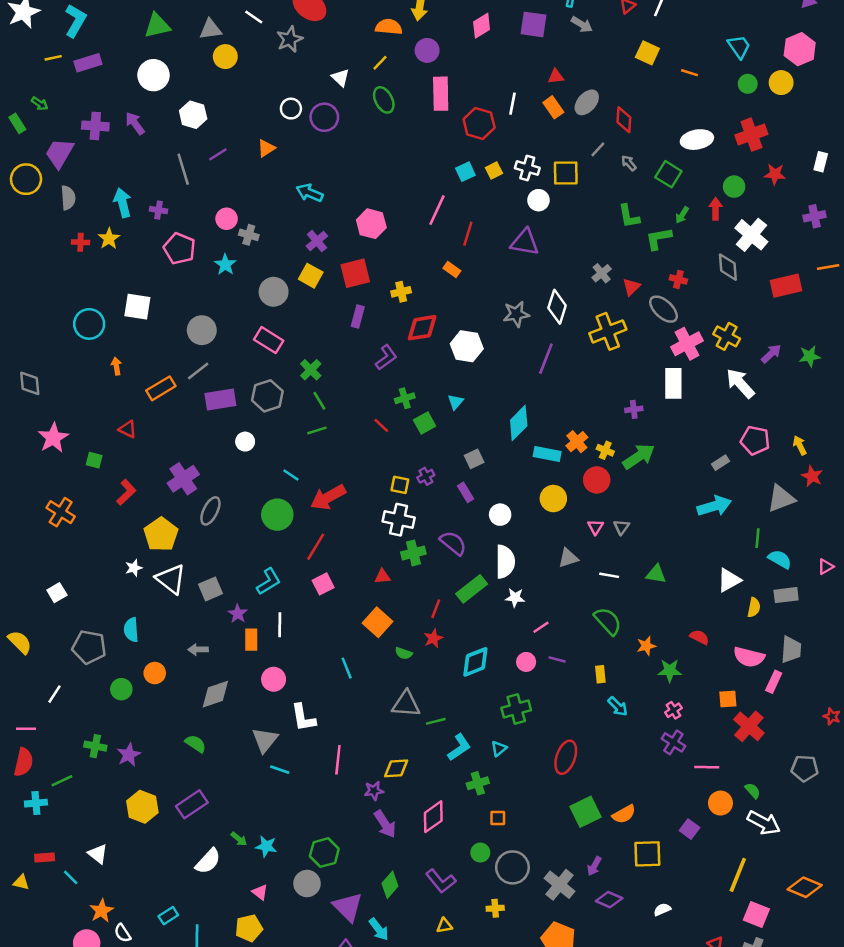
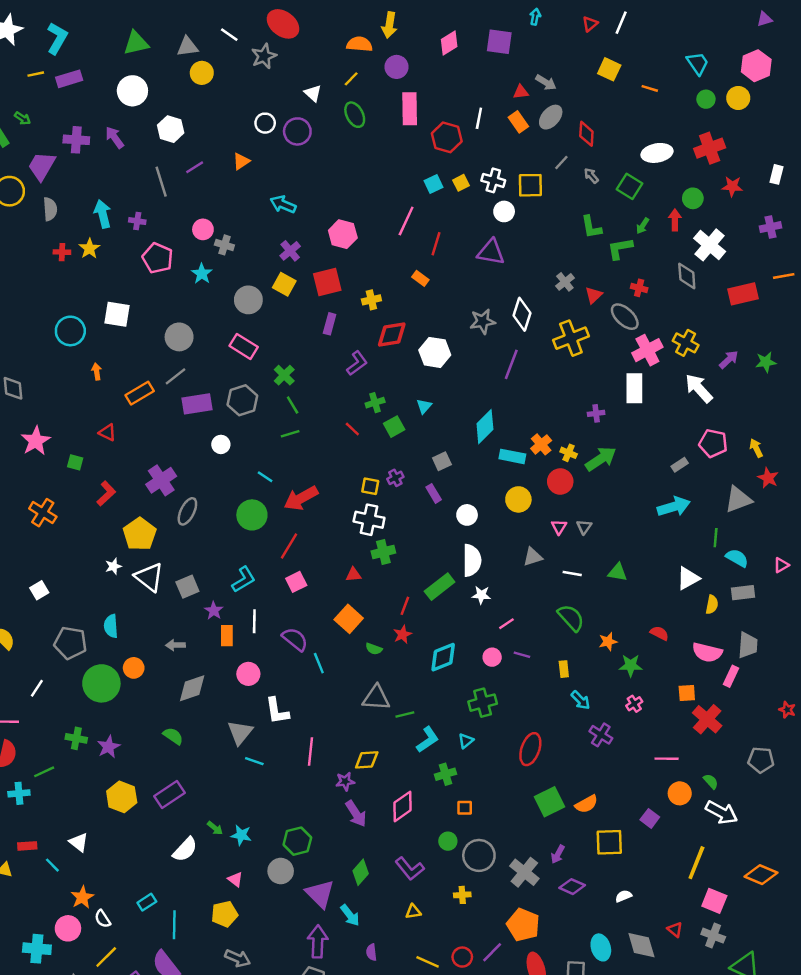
gray arrow: (582, 24) -> (546, 82), moved
purple semicircle: (453, 543) -> (295, 639), moved
green circle: (121, 689) -> (101, 683), size x1.8
purple cross: (673, 742) -> (601, 735), moved

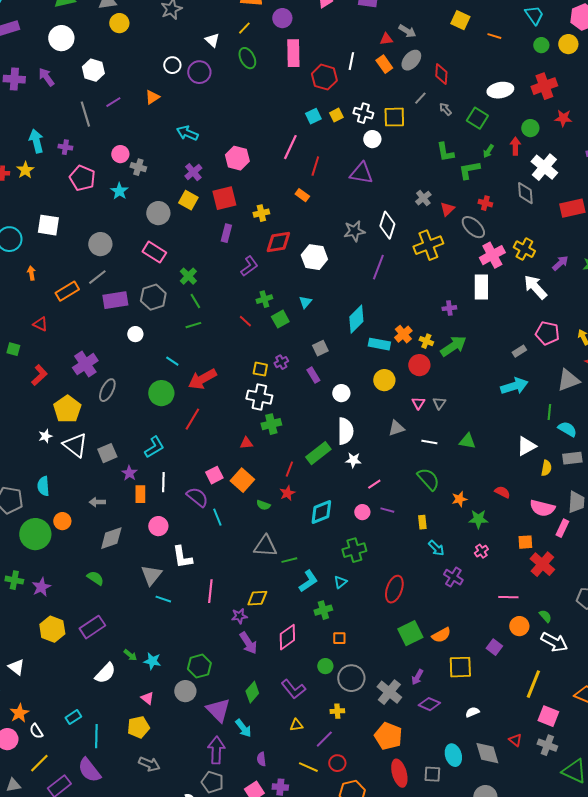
pink square: (296, 582) -> (214, 475), moved
purple line: (492, 952) -> (324, 739), moved

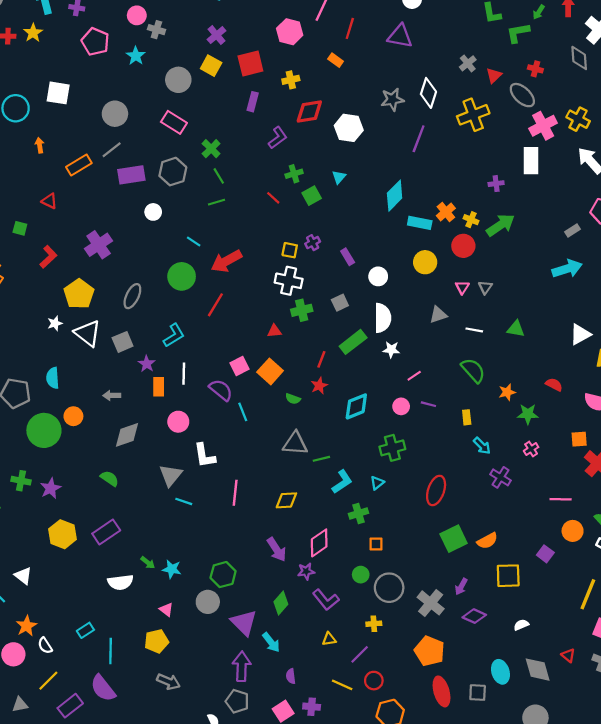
pink hexagon: (237, 158) -> (290, 32), moved
gray square: (320, 348) -> (340, 303), moved
gray ellipse: (107, 390) -> (132, 296), moved
purple star: (239, 616) -> (306, 571), moved
white semicircle: (105, 673) -> (120, 582), turned 40

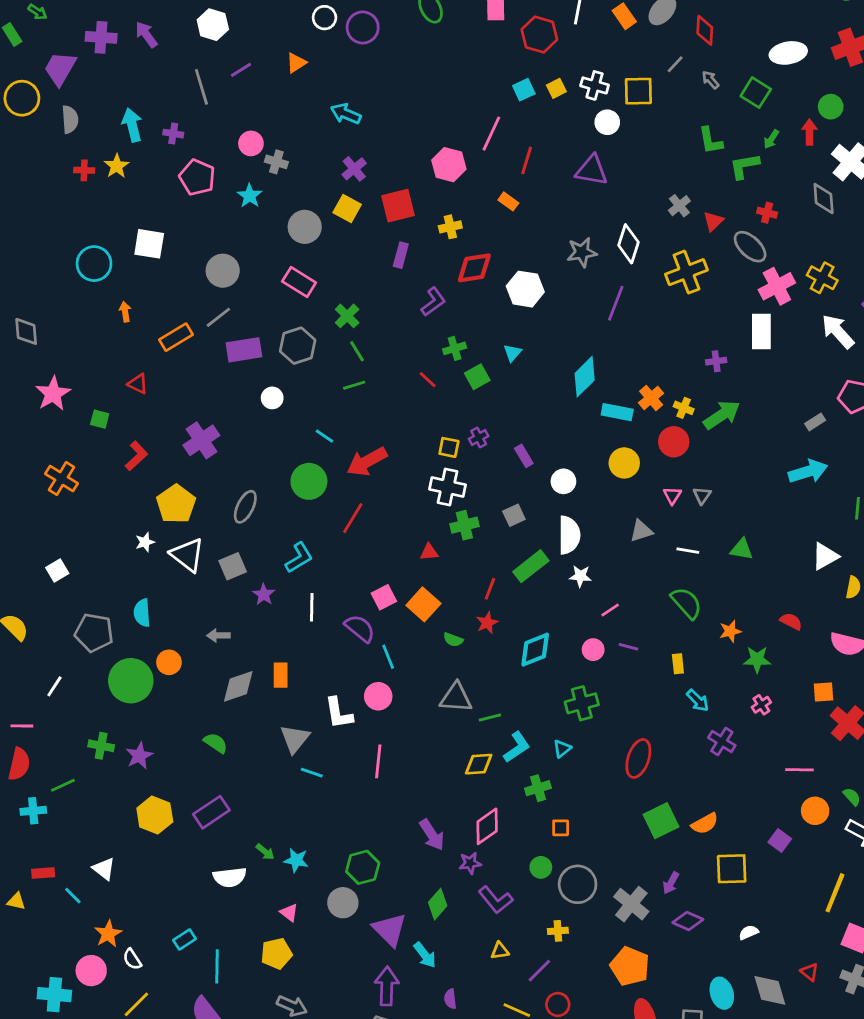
orange rectangle: (159, 387) -> (281, 675), moved
pink circle: (178, 422) -> (378, 696), moved
yellow diamond: (286, 500) -> (479, 764), moved

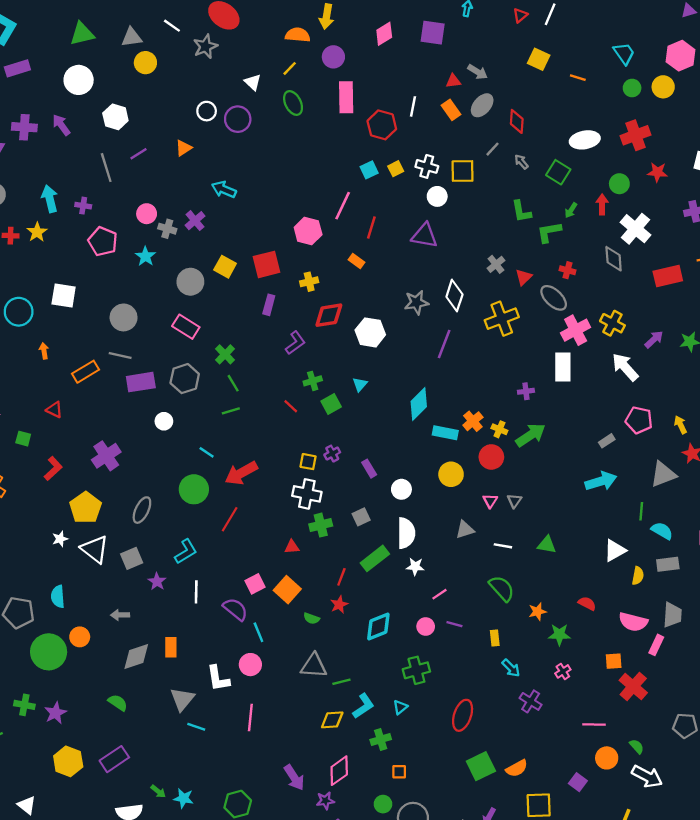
purple cross: (354, 169) -> (195, 221), moved
gray line: (218, 317) -> (120, 356), turned 50

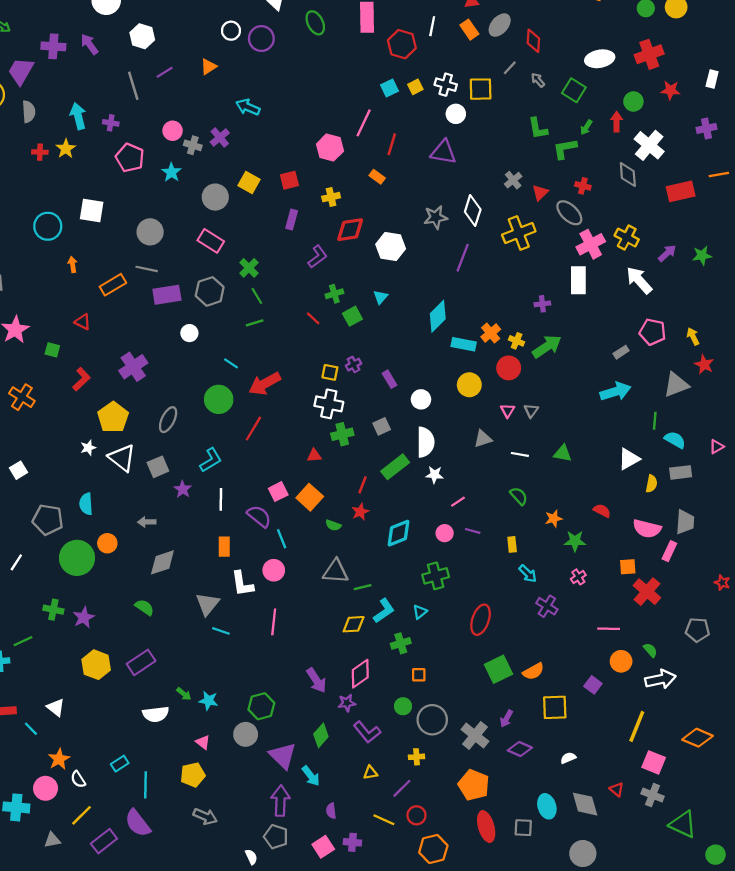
red square: (267, 264) -> (289, 180), size x0.7
green semicircle: (502, 588) -> (519, 496), size x0.7
orange rectangle: (171, 647) -> (224, 547), moved
white arrow: (647, 776) -> (660, 679), turned -40

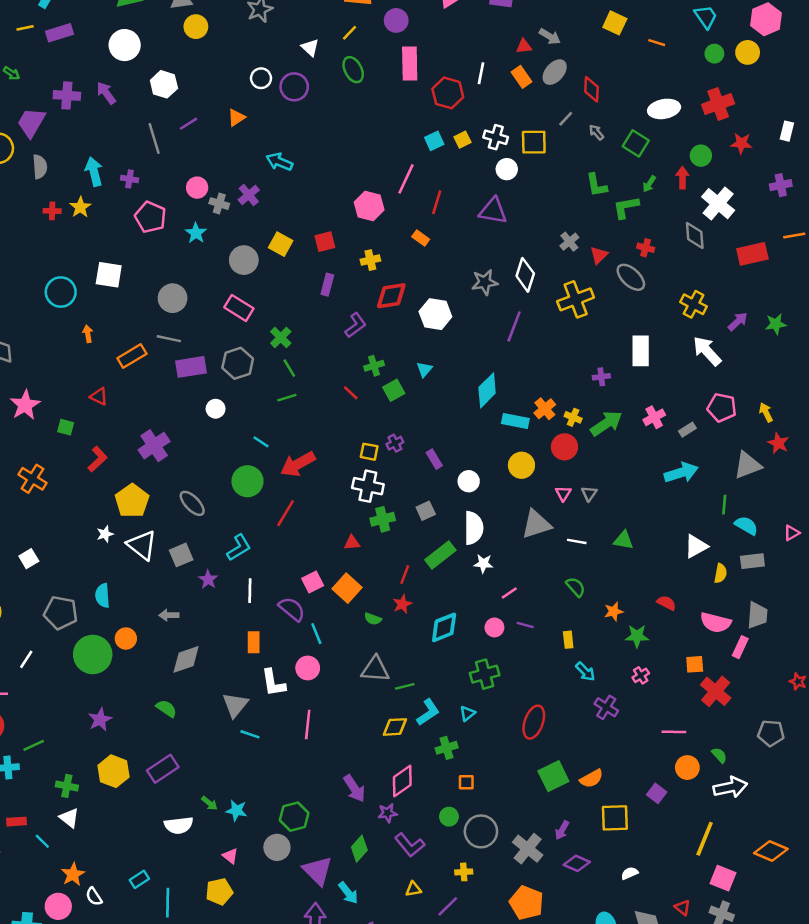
pink cross: (591, 244) -> (654, 417), moved, size x0.7
gray ellipse: (168, 420) -> (192, 503), turned -70
gray triangle: (483, 439) -> (536, 524), size x1.5
green cross: (53, 610) -> (67, 786), moved

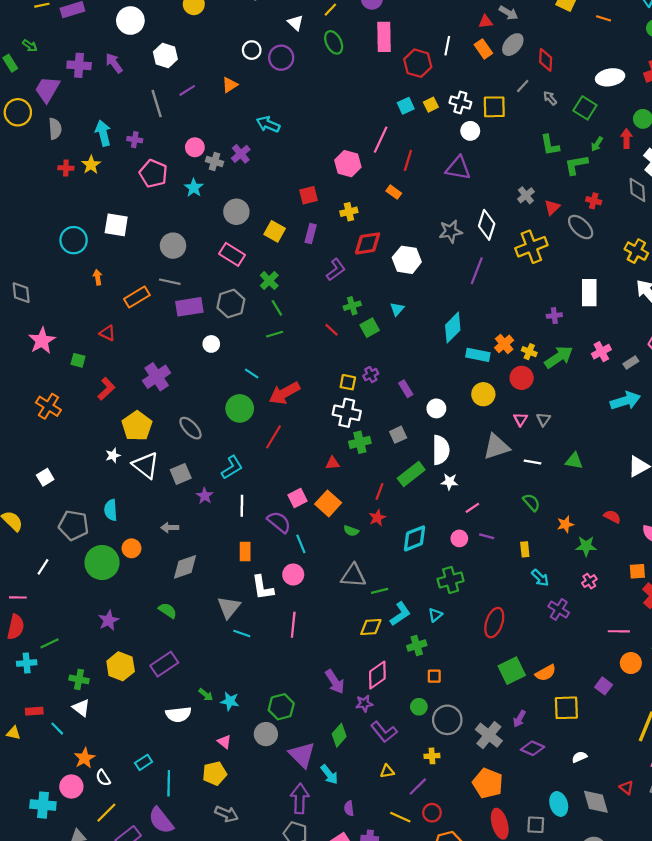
yellow square: (281, 244) -> (275, 231), moved

